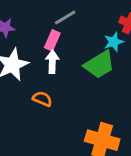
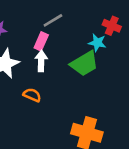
cyan star: (114, 42) -> (97, 43), turned 30

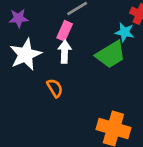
orange semicircle: (32, 95) -> (55, 88), turned 36

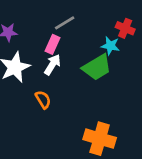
white arrow: (65, 52) -> (52, 65), turned 30

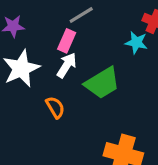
green trapezoid: (97, 67) -> (102, 83), moved

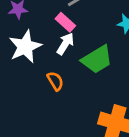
pink rectangle: (67, 41) -> (65, 22), turned -72

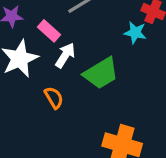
pink rectangle: (65, 22) -> (49, 31), moved

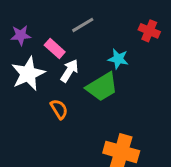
cyan star: (135, 33) -> (118, 59), moved

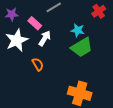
red cross: (149, 31) -> (99, 11), turned 32
green trapezoid: (102, 87) -> (82, 47), moved

